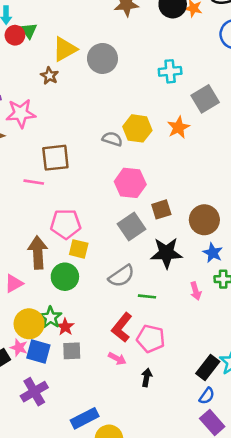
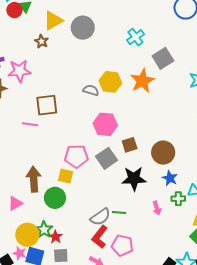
cyan cross: (170, 71) -> (135, 37), turned -30
orange star: (178, 127) -> (142, 81), size x1.4
pink pentagon: (66, 224) -> (76, 156), moved
gray semicircle: (121, 276) -> (100, 217), moved

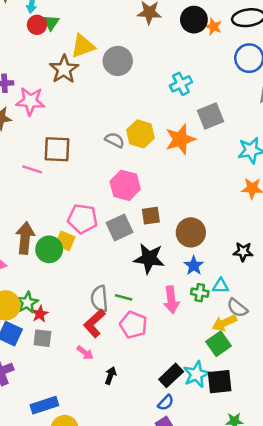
brown star: (42, 41) -> (64, 69), size x1.6
green circle: (55, 198) -> (49, 249), moved
pink arrow: (157, 208) -> (171, 300), size x1.5
gray semicircle: (100, 217) -> (99, 299), turned 110
pink pentagon: (122, 245) -> (133, 325), moved

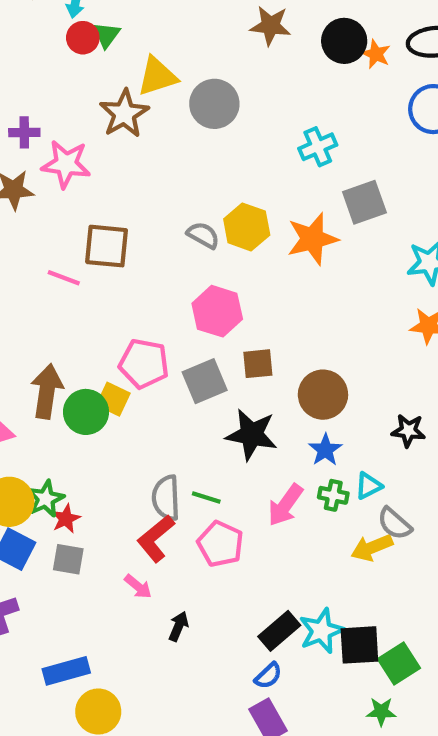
cyan triangle: (221, 286) -> (368, 486), turned -30
pink arrow: (171, 300) -> (285, 505), turned 40
green square: (218, 344) -> (399, 664), moved

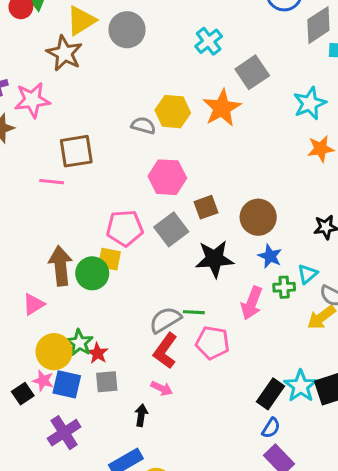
gray semicircle: (166, 498) -> (165, 320), turned 76
black arrow: (179, 626) -> (141, 415), moved

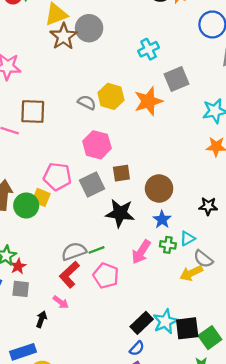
brown star: (64, 53) -> (63, 36), moved
green line: (194, 312) -> (96, 250), turned -35

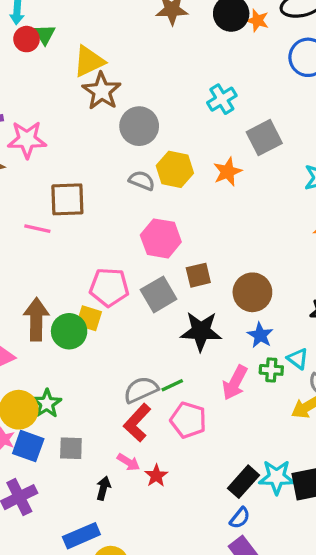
gray circle: (89, 28) -> (139, 126), moved
orange star: (148, 101) -> (228, 172), size x0.7
cyan triangle: (187, 238) -> (298, 359), turned -49
red star: (18, 266) -> (156, 476), moved
cyan star: (165, 322) -> (277, 477), turned 30

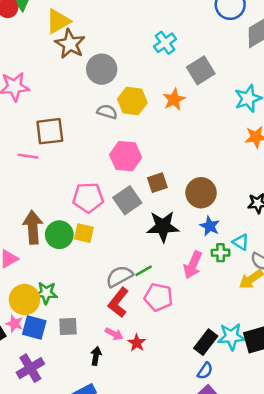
yellow square: (89, 318) -> (84, 233), moved
green star: (47, 403) -> (46, 293), turned -30

